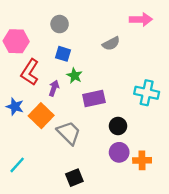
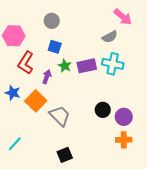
pink arrow: (141, 19) -> (123, 17), turned 42
gray semicircle: (111, 44) -> (110, 37), moved
cyan cross: (147, 93) -> (113, 64), moved
purple rectangle: (94, 99) -> (87, 66), moved
purple circle: (119, 152) -> (124, 117), moved

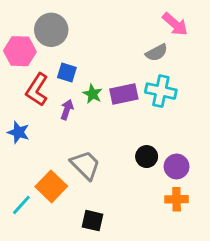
gray circle: (52, 21) -> (51, 30), moved, size x1.5
blue square: (55, 47) -> (67, 73), moved
orange square: (36, 101) -> (51, 186), moved
black square: (65, 155) -> (93, 221), turned 35

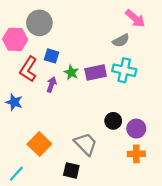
gray trapezoid: (85, 165) -> (86, 144), moved
cyan line: (21, 205) -> (16, 174), moved

